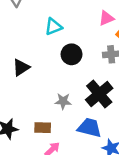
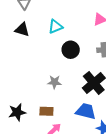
black triangle: (21, 68) -> (22, 30), moved, turned 49
gray star: (63, 101) -> (54, 82), moved

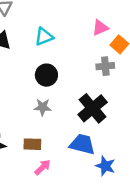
black circle: (71, 50) -> (46, 75), moved

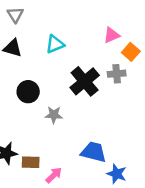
black circle: (46, 75) -> (28, 92), moved
black cross: (93, 108) -> (85, 81), moved
brown rectangle: (32, 144) -> (31, 162), moved

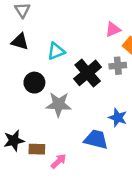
cyan triangle: (55, 44) -> (56, 51), moved
gray star: (54, 115) -> (59, 104), size x1.5
blue star: (117, 174) -> (118, 118), moved

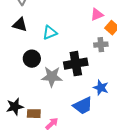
black cross: (88, 73) -> (76, 64), moved, turned 30
blue trapezoid: (96, 139) -> (83, 106), turned 140

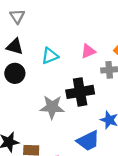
pink triangle: (97, 15) -> (88, 51), moved
black circle: (32, 59) -> (15, 73), moved

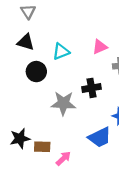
black circle: (15, 73) -> (36, 72), moved
black cross: (80, 92) -> (92, 88), size x0.7

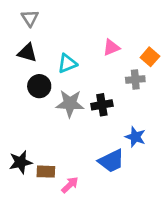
pink triangle: (100, 47) -> (111, 47), moved
gray star: (63, 103) -> (70, 104), moved

